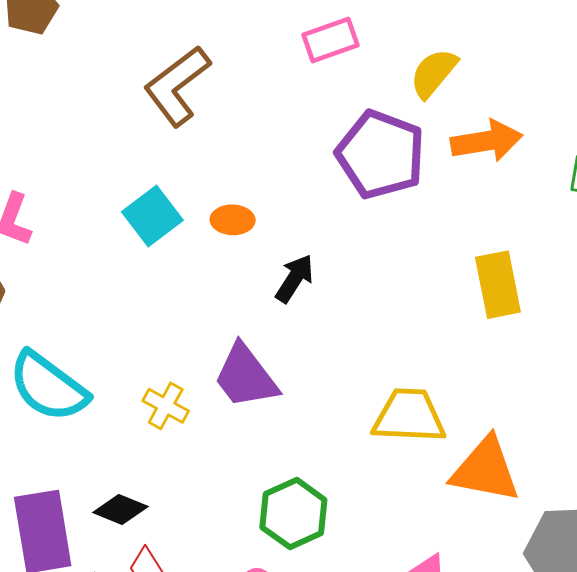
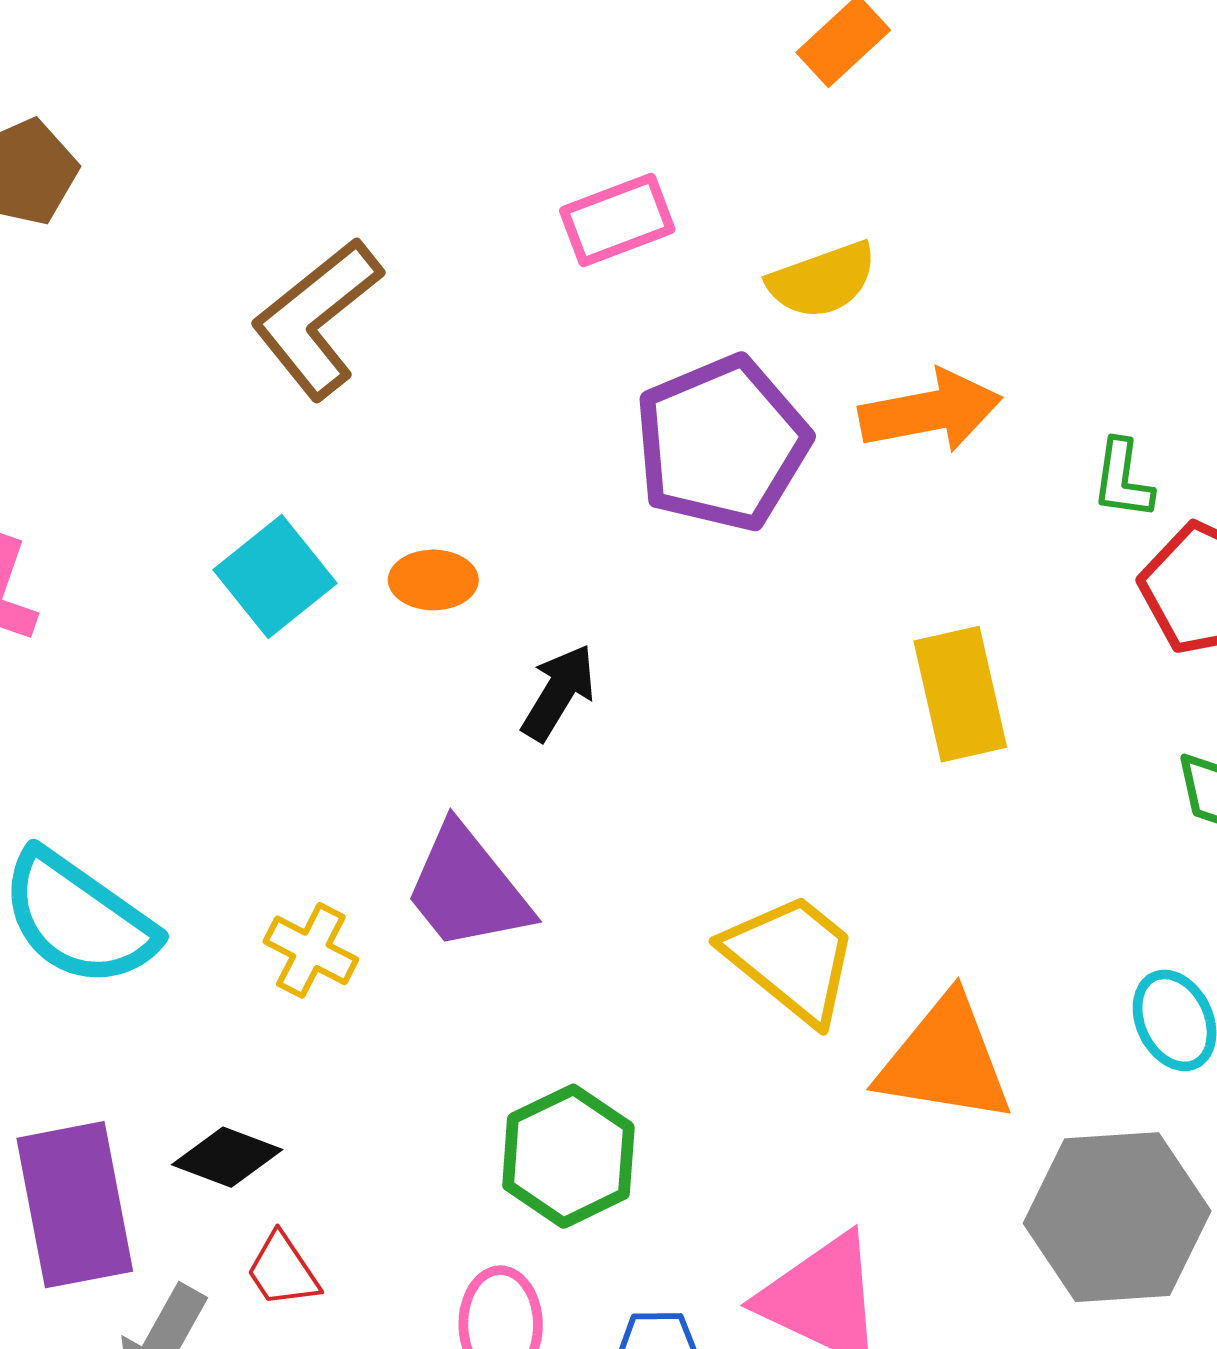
yellow semicircle: (434, 73) -> (822, 280), turned -148
purple pentagon: (380, 155) -> (722, 443), turned 30
yellow trapezoid: (409, 416) -> (791, 958), turned 38

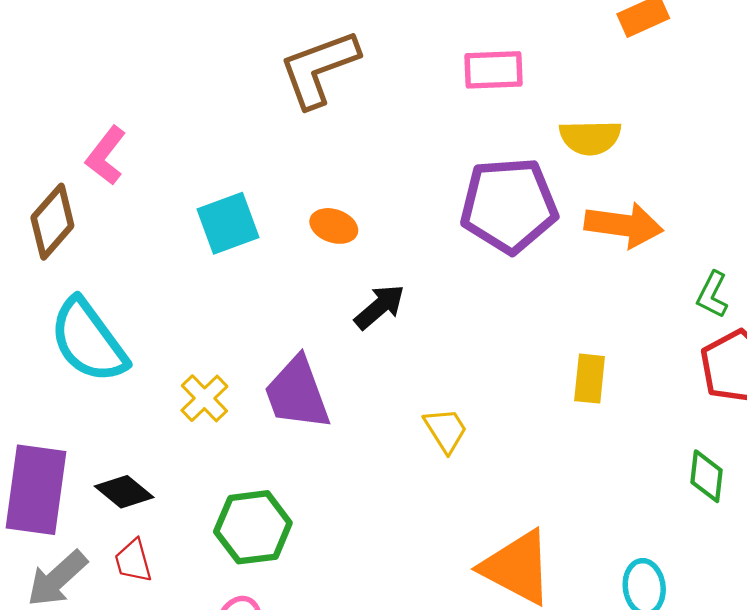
cyan square: (275, 577) -> (228, 223), moved
yellow rectangle: (960, 694) -> (590, 379), size x0.7
yellow trapezoid: (791, 958) -> (446, 430), moved, size x0.6
green hexagon: (568, 1156) -> (253, 527), moved

